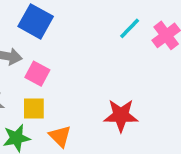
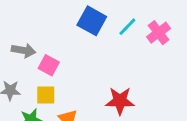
blue square: (36, 21) -> (92, 21), moved

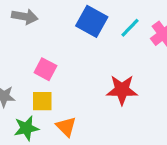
gray arrow: (24, 50) -> (25, 17), moved
red star: (120, 101) -> (122, 90), moved

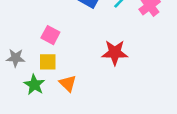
green star: (26, 128) -> (34, 85), turned -30

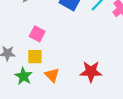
red star: (115, 53) -> (91, 72), moved

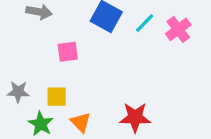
pink square: (37, 34) -> (68, 52), moved, turned -35

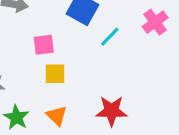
cyan line: (145, 23) -> (110, 37), moved
yellow square: (57, 97) -> (55, 74), moved

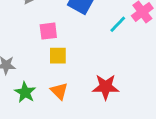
cyan line: (110, 37) -> (118, 24), moved

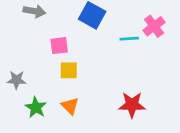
cyan line: (118, 24) -> (129, 39), turned 42
red star: (106, 87) -> (132, 105), moved

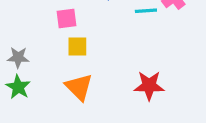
orange triangle: (70, 106) -> (79, 87), size x1.4
green star: (36, 107) -> (18, 87), moved

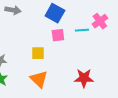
pink square: (66, 19) -> (58, 35), moved

